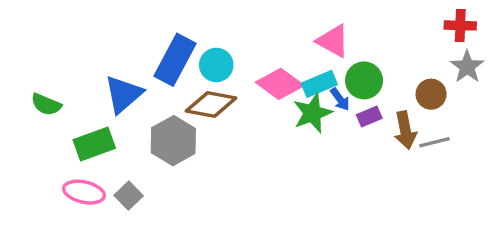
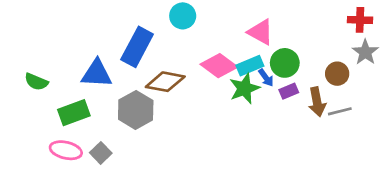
cyan circle: (216, 65) -> (183, 16), moved
blue triangle: (123, 94) -> (97, 74), turned 44

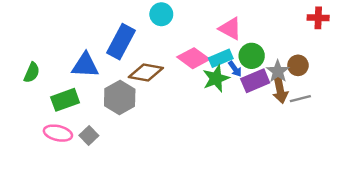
gray star: (365, 52) -> (278, 71), moved
green semicircle: (36, 82) -> (32, 72), turned -90
purple rectangle: (289, 91) -> (255, 81), size x1.6

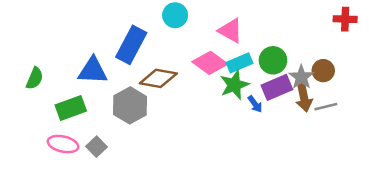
pink triangle: (230, 29) -> (230, 31), moved
blue arrow: (235, 69) -> (255, 104), moved

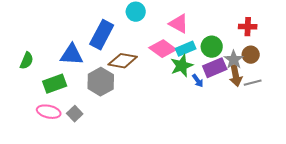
red cross: (345, 19) -> (248, 27), moved

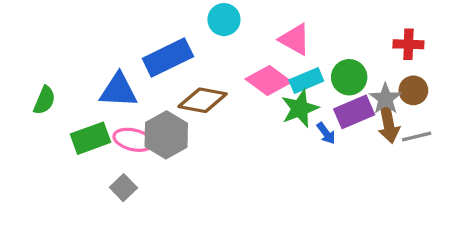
blue rectangle: (102, 35) -> (168, 57), turned 36
pink ellipse: (49, 112) -> (133, 140), moved

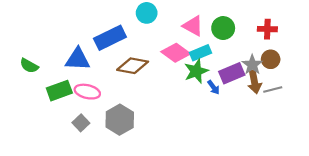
green circle: (349, 77) -> (223, 28), moved
green semicircle: (44, 100) -> (29, 66), turned 96
gray hexagon: (166, 135) -> (120, 120), moved

